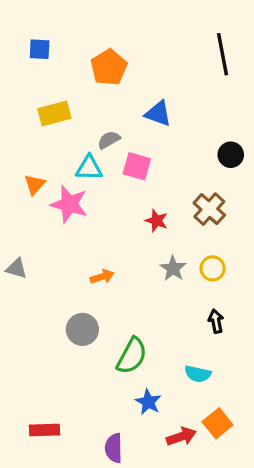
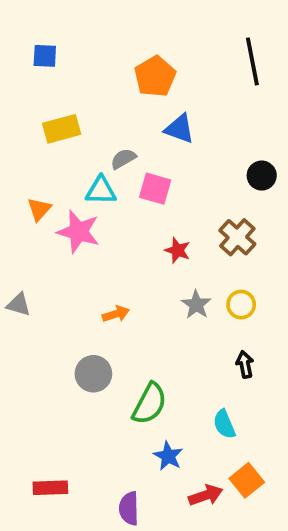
orange pentagon: (109, 67) -> (155, 76), moved
cyan semicircle: (198, 374) -> (224, 424), turned 55

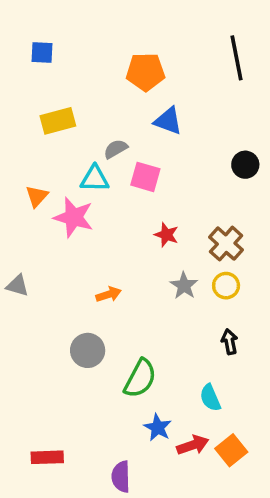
orange pentagon: (155, 76) -> (145, 72), turned 30
brown cross: (237, 237) -> (226, 244), moved
red arrow: (206, 495) -> (193, 445), moved

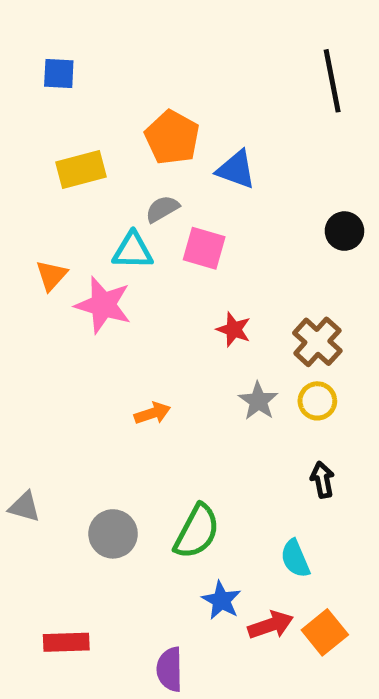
orange pentagon: (145, 72) -> (172, 137), moved, turned 30
gray triangle: (17, 286) -> (24, 507), moved
gray circle: (88, 350) -> (113, 534), moved

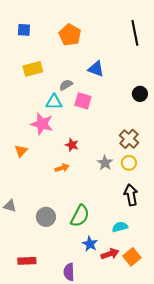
orange pentagon: (172, 137) -> (70, 35), moved
orange triangle: (51, 275) -> (21, 151), moved
red star: (234, 330) -> (72, 145), moved
black arrow: (322, 480) -> (131, 195), size x1.5
cyan semicircle: (295, 559) -> (120, 227), turned 98

